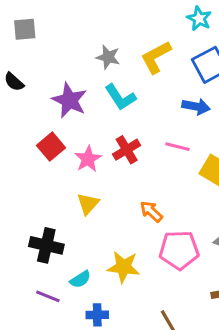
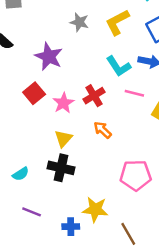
cyan L-shape: (120, 97) -> (118, 66), moved
orange arrow: (151, 211) -> (103, 130), moved
black cross: (46, 245) -> (61, 168), moved
yellow star: (123, 267) -> (95, 209), moved
cyan semicircle: (80, 279) -> (21, 174), moved

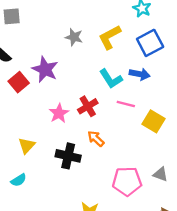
red square: (34, 93) -> (19, 82), moved
yellow triangle: (63, 138) -> (27, 146), moved
black cross: (61, 168) -> (68, 156), moved

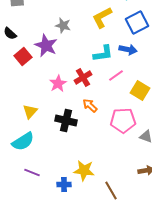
gray star: (74, 37) -> (63, 26), moved
cyan L-shape: (111, 79) -> (103, 54), turned -65
pink line: (126, 104) -> (116, 76), turned -49
cyan semicircle: (19, 180) -> (23, 142), size x1.6
pink pentagon: (127, 181) -> (123, 120), moved

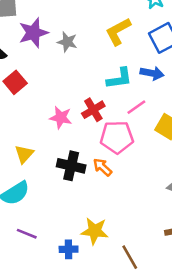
purple star: (46, 46) -> (33, 33), moved, turned 30
pink star: (58, 84) -> (61, 118), turned -30
orange arrow: (90, 106) -> (102, 167), moved
pink pentagon: (123, 120) -> (117, 137), moved

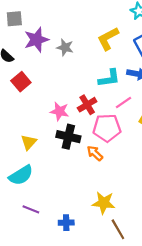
black cross: (71, 166) -> (68, 137), moved
yellow star: (95, 231) -> (104, 203), moved

